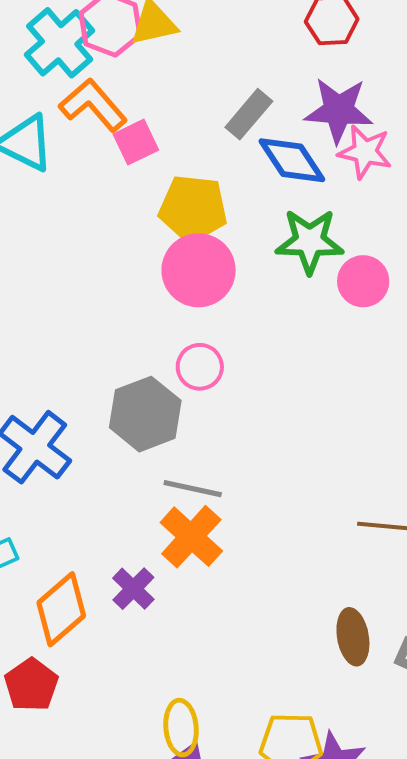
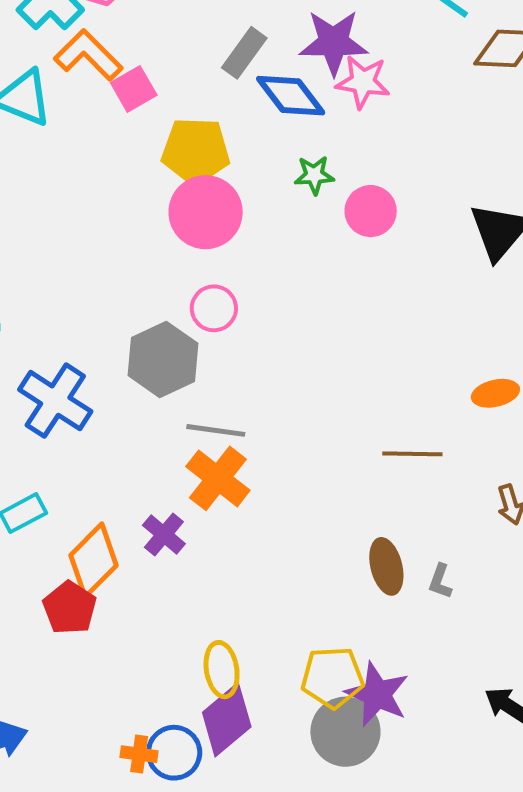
green star: (310, 241) -> (314, 175), size x0.6
red pentagon: (31, 685) -> (70, 608), moved

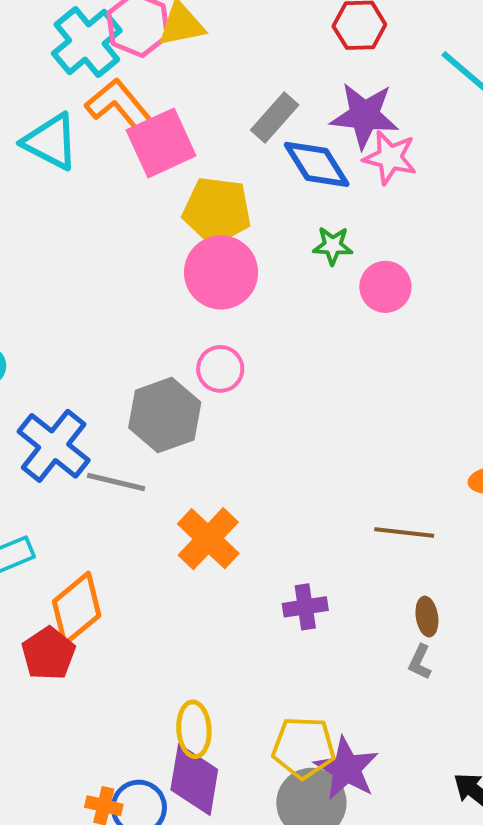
pink square: (134, 89) -> (161, 143), size x1.5
gray line: (216, 430) -> (116, 482), moved
purple cross: (164, 534) -> (305, 607), moved, turned 36
brown ellipse: (386, 566) -> (427, 617), moved, size x0.7
purple diamond: (227, 720) -> (194, 780), turned -46

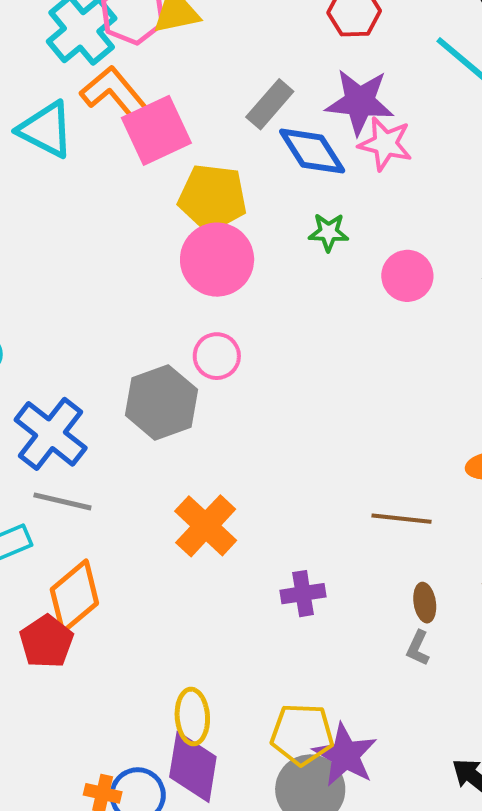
pink circle: (385, 287) -> (407, 276), moved
gray line: (116, 482) -> (62, 501), moved

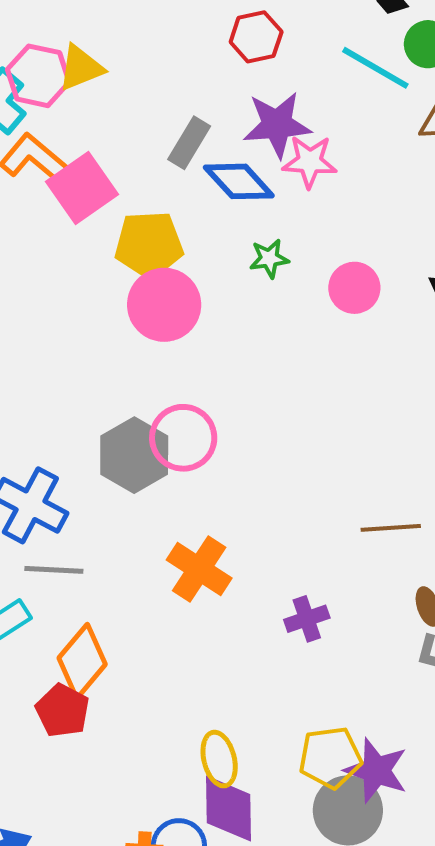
pink circle: (217, 356) -> (183, 438), moved, size x1.4

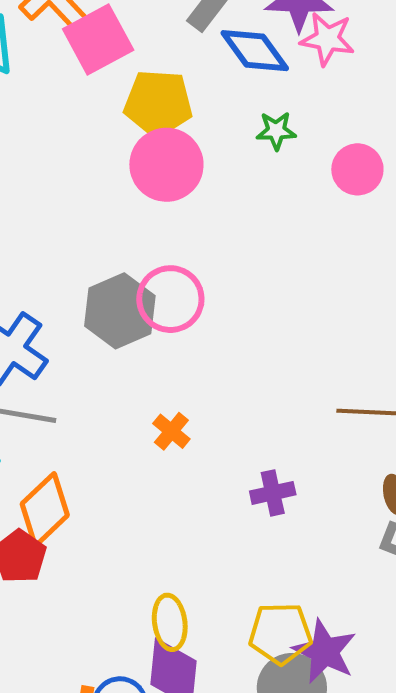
orange cross: (199, 569) -> (171, 431), size x0.6

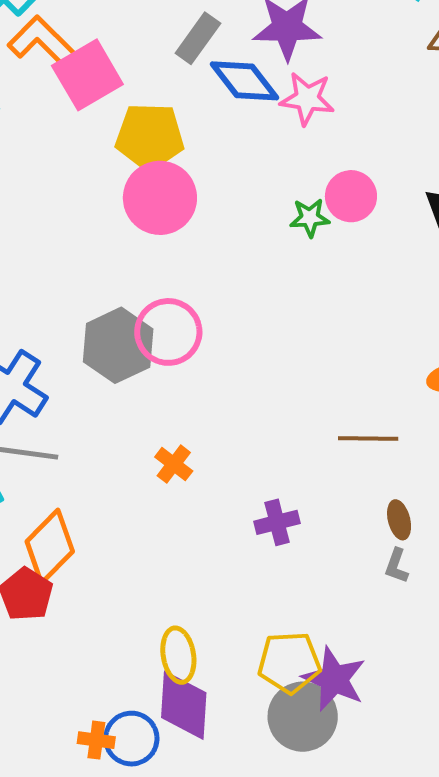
pink star: (327, 39) -> (307, 99), moved
green star: (276, 131) -> (310, 218), moved

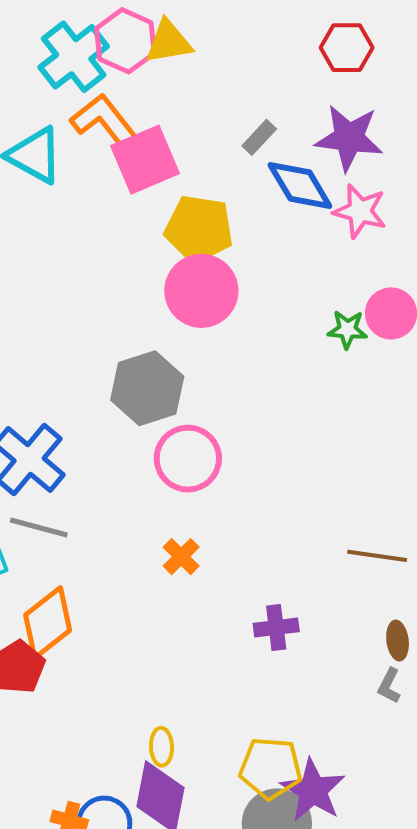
gray rectangle: (198, 38) -> (259, 137), size x0.7
pink circle: (168, 332) -> (188, 459), moved
gray hexagon: (118, 345) -> (147, 388), moved
yellow ellipse: (178, 655) -> (161, 747), size x0.7

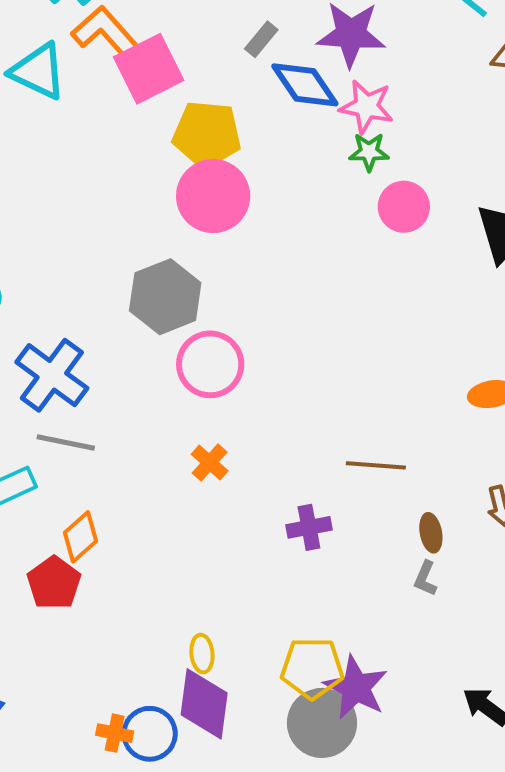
green star: (347, 330) -> (369, 152), moved
brown line: (377, 556) -> (376, 465), moved
orange diamond: (48, 623) -> (81, 537), size x0.7

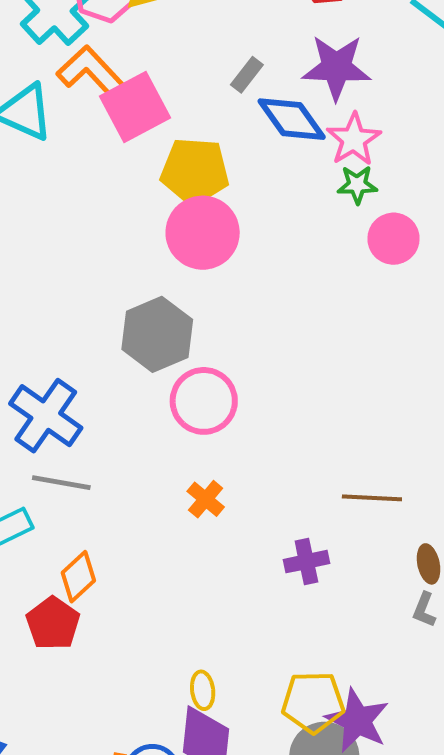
pink star: (366, 107) -> (354, 139), turned 30

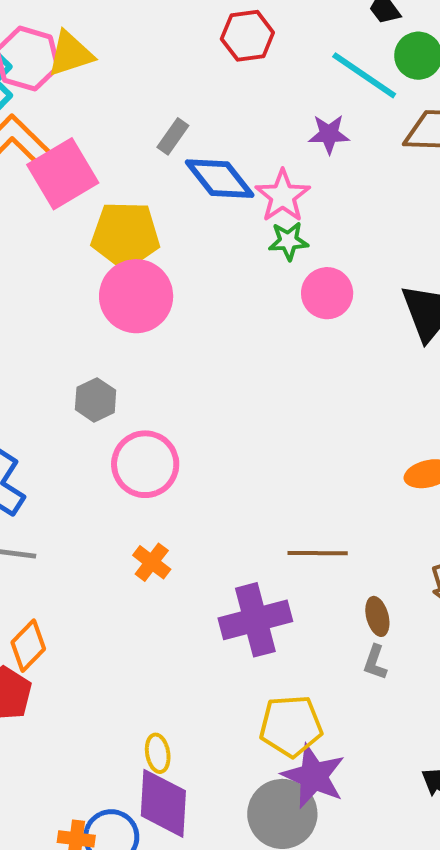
purple star: (336, 67) -> (329, 134), moved, size x0.6
gray hexagon: (157, 334) -> (96, 400), size x0.6
purple cross: (306, 562) -> (255, 620), size x1.6
yellow pentagon: (313, 702) -> (291, 726), moved

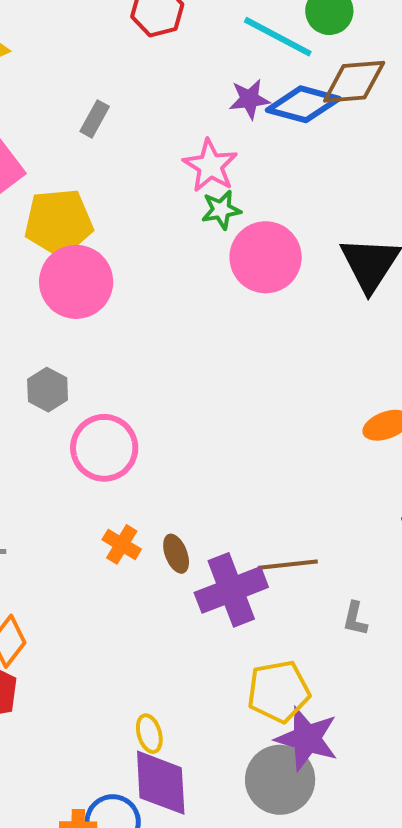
blue diamond: (220, 179) -> (303, 104), moved, turned -30
pink circle: (327, 293) -> (266, 257), size x1.4
brown line: (318, 553) -> (288, 565), moved
brown ellipse: (377, 616) -> (176, 554), moved

